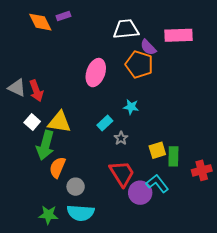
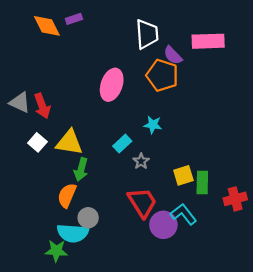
white trapezoid: (126, 29) -> (147, 34), turned 92
green arrow: (45, 145) -> (81, 169), moved, size x0.7
cyan semicircle: (81, 213) -> (73, 233), moved

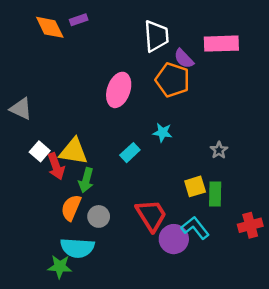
red arrow: (42, 106) -> (56, 166), moved
gray star: (141, 161) -> (219, 150), moved
red cross: (235, 199) -> (250, 225), moved
gray circle: (88, 218) -> (99, 216), moved

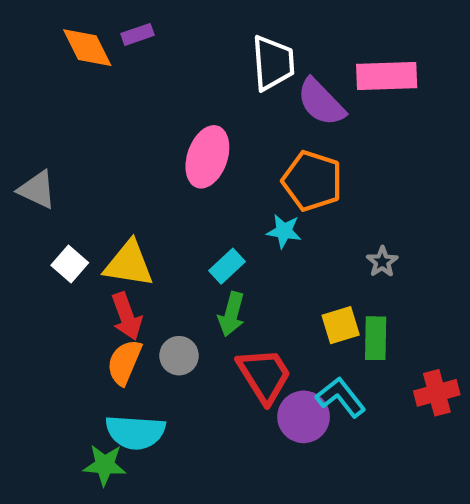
purple semicircle: (184, 59) -> (321, 102), size x1.4
orange pentagon: (173, 80) -> (312, 181), moved
red arrow: (56, 166) -> (127, 316), moved
green arrow: (86, 180) -> (231, 314), moved
gray circle: (99, 216) -> (179, 356), moved

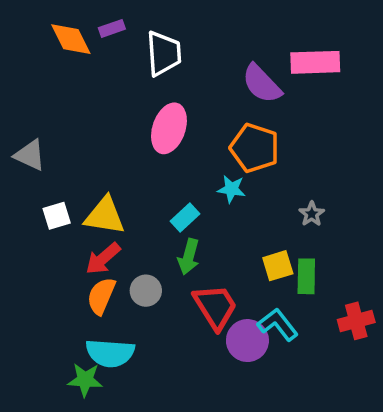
white trapezoid: (273, 63) -> (164, 53), moved
white square: (70, 264) -> (57, 216), turned 32
red arrow: (127, 316) -> (103, 259), turned 69

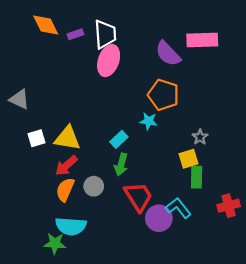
purple rectangle: (112, 28) -> (75, 34), moved
pink ellipse: (169, 128) -> (109, 61), moved
yellow square: (278, 266) -> (189, 159), moved

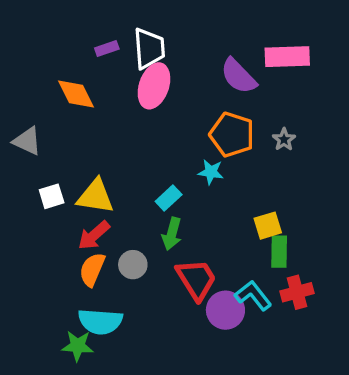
orange diamond: (46, 25) -> (76, 94), moved
gray star: (200, 137) -> (284, 139), moved
red cross: (229, 206) -> (297, 292), moved

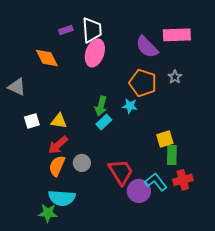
gray star: (284, 139) -> (175, 77), moved
yellow triangle: (95, 196) -> (59, 121), size x0.7
green arrow: (172, 234) -> (101, 106), moved

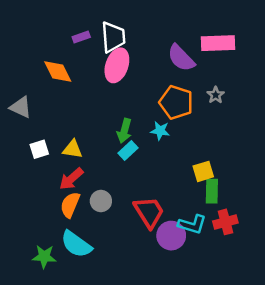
cyan L-shape: (156, 182) -> (192, 224), turned 145
cyan semicircle: (62, 198) -> (76, 244), turned 32
green star: (48, 213) -> (44, 257), moved

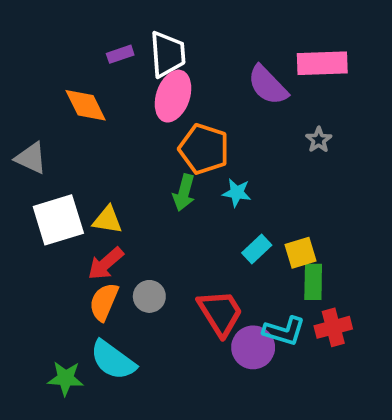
orange pentagon: (176, 102) -> (204, 149), moved
white square: (39, 149) -> (58, 220), size x1.8
cyan rectangle: (128, 150) -> (257, 249), moved

